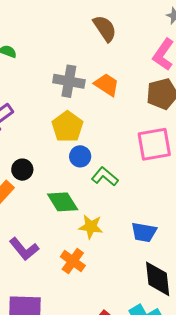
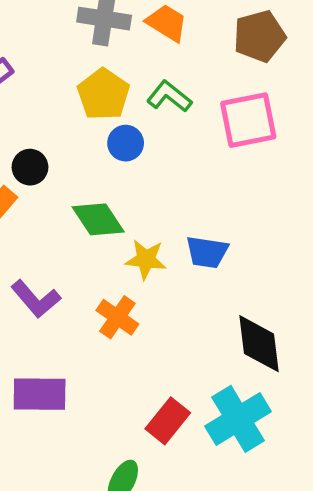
green L-shape: (105, 177) -> (169, 96), moved
blue trapezoid: (144, 232) -> (207, 252), moved

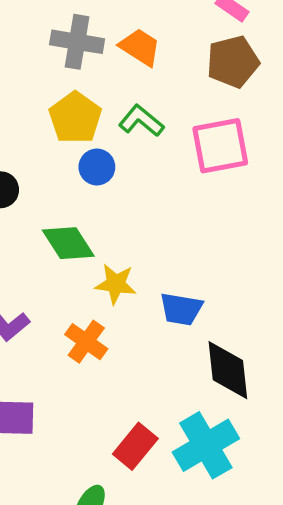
blue trapezoid: (207, 252) -> (181, 309), moved

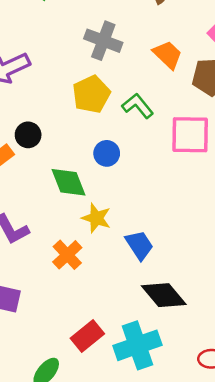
orange trapezoid: (140, 47) -> (168, 55), moved
blue circle: (97, 167) -> (107, 153), moved
blue trapezoid: (181, 309) -> (139, 245), turned -144
black diamond: (228, 370) -> (164, 295), turned -45

